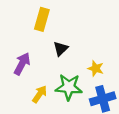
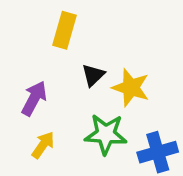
yellow star: (96, 68) -> (131, 88), moved, size x1.5
yellow arrow: (40, 94) -> (43, 145), moved

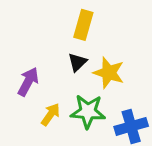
yellow rectangle: (65, 30) -> (83, 25), moved
yellow arrow: (43, 145) -> (51, 114), moved

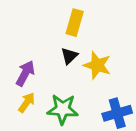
green star: (88, 111) -> (63, 109), moved
yellow arrow: (51, 114) -> (27, 103), moved

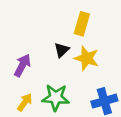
yellow rectangle: (75, 23) -> (82, 24), moved
yellow arrow: (27, 103) -> (25, 102), moved

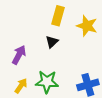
yellow rectangle: (82, 24) -> (58, 16), moved
yellow star: (87, 58) -> (87, 26), moved

